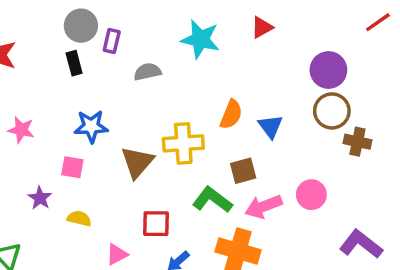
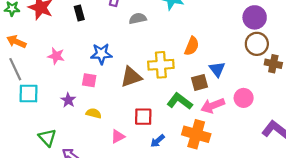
black rectangle: (74, 63) -> (79, 13), moved
blue triangle: (270, 126) -> (217, 69), moved
brown triangle: (137, 162) -> (131, 77), turned 30

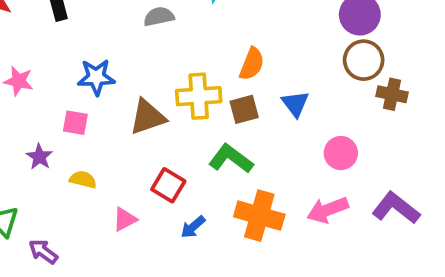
brown square: (199, 82) -> (244, 109), moved
pink arrow: (213, 106) -> (328, 210), moved
red square: (143, 117) -> (168, 185), turned 30

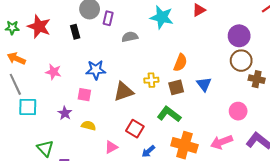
yellow cross: (199, 96) -> (151, 80), size x0.6
pink circle: (341, 153) -> (238, 111), moved

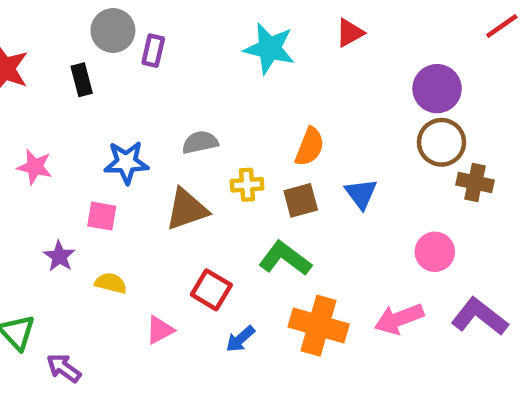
gray semicircle: (130, 37) -> (200, 142), moved

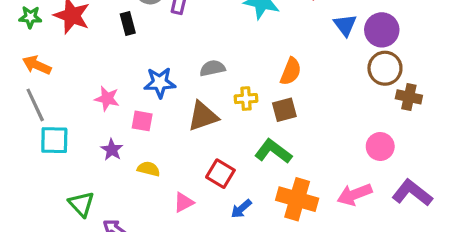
pink star: (35, 167) -> (107, 99), moved
blue triangle: (361, 194) -> (345, 25), moved

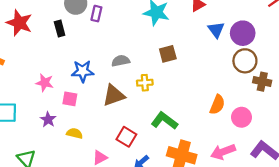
orange semicircle: (291, 71) -> (217, 105), moved
brown square: (284, 110) -> (168, 54), moved

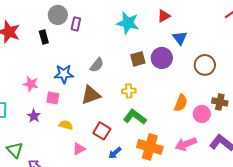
purple circle: (243, 33) -> (162, 58), moved
gray semicircle: (121, 61) -> (97, 65), turned 140
brown cross: (262, 82) -> (220, 102), moved
yellow cross: (145, 83) -> (129, 91), moved
yellow semicircle: (75, 133) -> (66, 125), moved

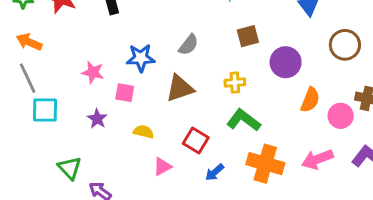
purple circle: (162, 58) -> (286, 62), moved

